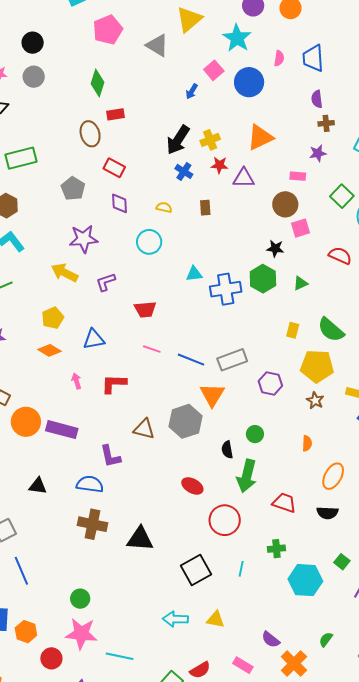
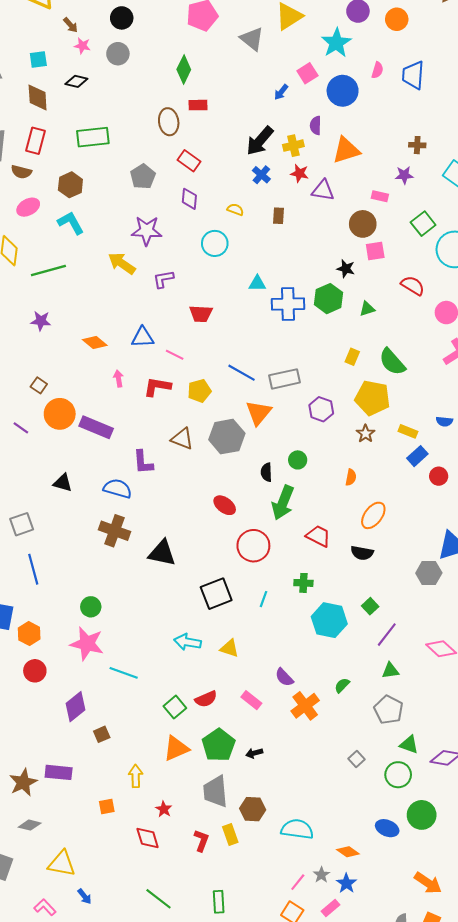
purple semicircle: (317, 99) -> (316, 125), moved
yellow pentagon: (53, 318) -> (199, 391), moved
pink line: (152, 349) -> (175, 355), moved
red circle: (51, 658) -> (35, 671), moved

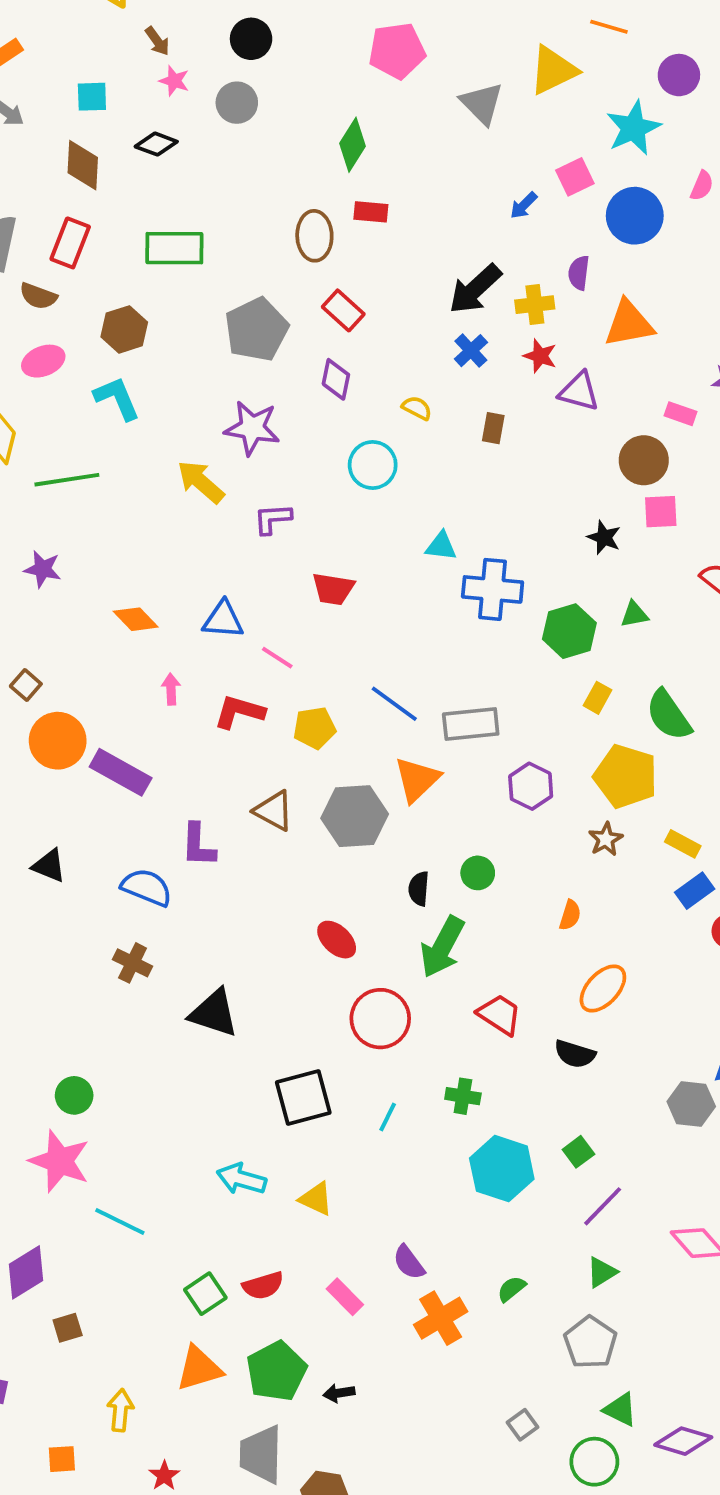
gray pentagon: (143, 177) -> (256, 329), size x1.4
green hexagon: (329, 299) -> (569, 631), moved
brown cross: (114, 531) -> (133, 963), size x0.7
green triangle: (390, 671) -> (602, 1272), turned -30

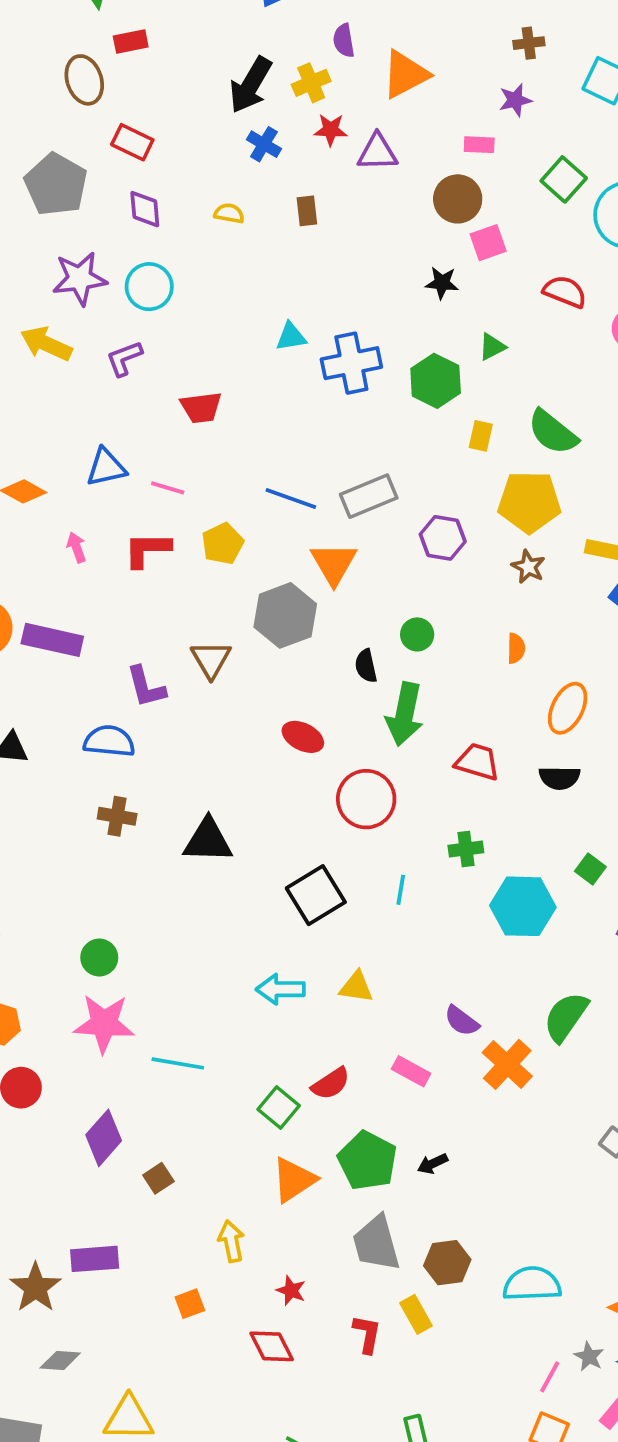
cyan circle: (373, 465) -> (149, 287), moved
brown triangle: (274, 811) -> (211, 659), moved, turned 48
green semicircle: (511, 1289) -> (566, 1017), size x1.8

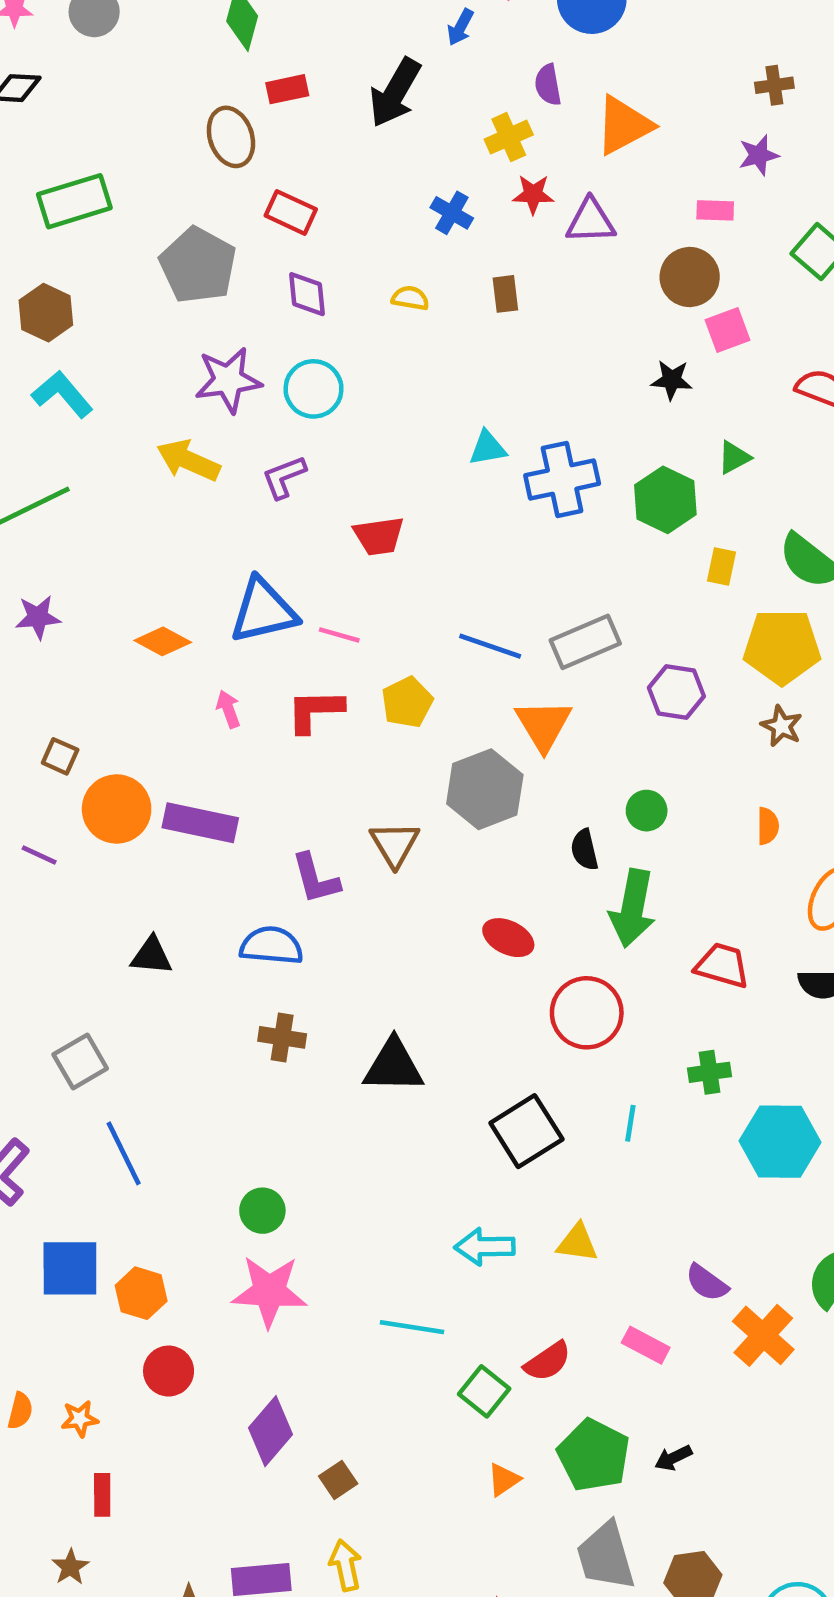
black arrow: (251, 85) -> (395, 93), moved
blue triangle: (106, 467) -> (263, 611), size x1.4
cyan line: (178, 1063) -> (412, 1327), moved
orange triangle: (294, 1180) -> (504, 1480), size x0.6
yellow arrow: (231, 1241) -> (346, 1565), moved

